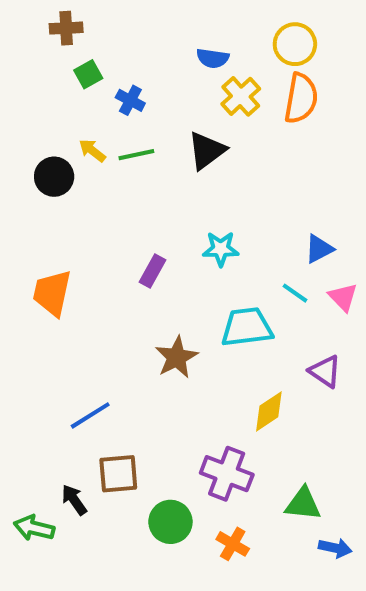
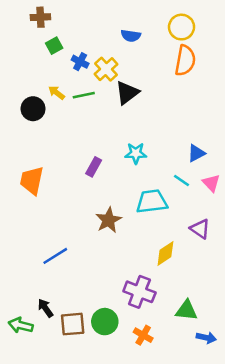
yellow cross: (241, 96) -> (106, 69), moved
brown square: (118, 474) -> (73, 324), moved

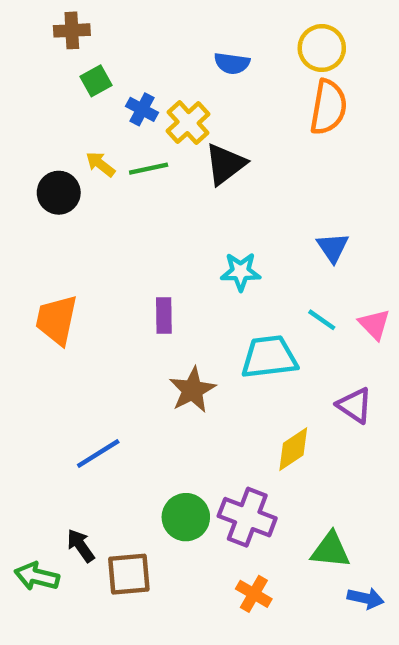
blue triangle: (196, 153) -> (333, 247), moved, turned -36
purple rectangle: (94, 167) -> (164, 315), moved, turned -30
green circle: (105, 322) -> (186, 517), moved

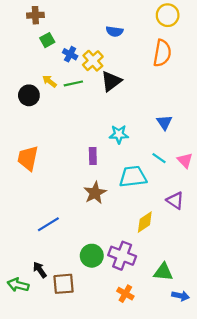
yellow circle: (322, 48) -> (168, 15), moved
purple rectangle: (164, 315) -> (93, 156), moved

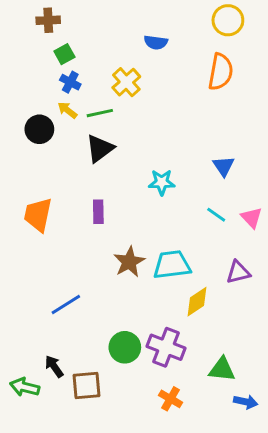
blue cross: (70, 54) -> (70, 82), moved
black triangle: (111, 81) -> (100, 148), moved
purple rectangle: (93, 156) -> (98, 212), moved
cyan trapezoid: (133, 177) -> (172, 265), moved
purple triangle: (175, 200) -> (238, 272), turned -48

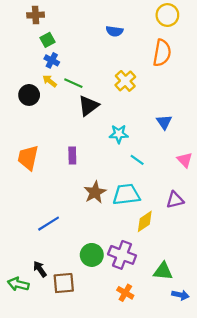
yellow cross: (126, 82) -> (125, 81), moved
green line: (100, 113) -> (73, 83), turned 36
black triangle: (100, 148) -> (89, 106), moved
cyan line: (216, 215) -> (137, 160), moved

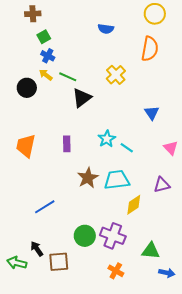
cyan star: (119, 134) -> (107, 139), moved, turned -30

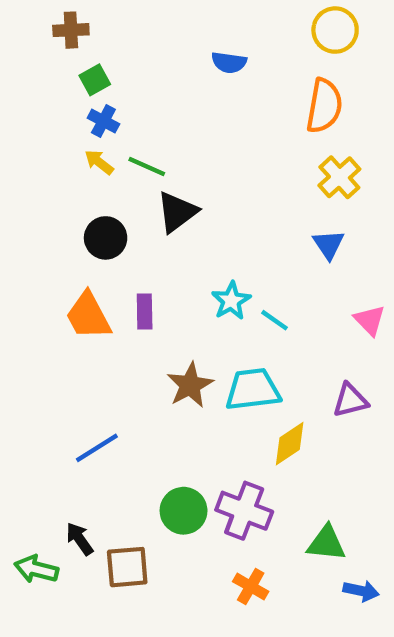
yellow cross: (116, 75) -> (339, 177), moved
black circle: (27, 88) -> (106, 238), moved
orange trapezoid: (26, 146) -> (88, 316), moved, turned -40

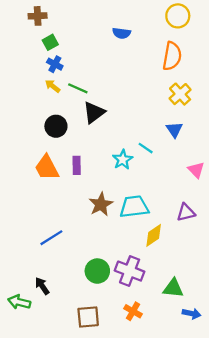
cyan line: (274, 320) -> (146, 148), moved
brown square: (127, 567) -> (88, 317), moved

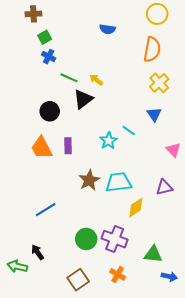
yellow arrow: (53, 86) -> (96, 80), moved
brown square: (88, 317) -> (78, 280), turned -30

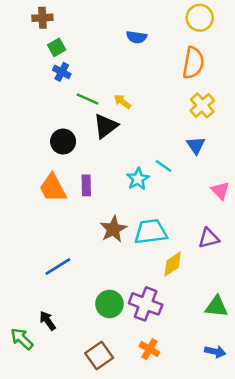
green triangle: (153, 254) -> (216, 307), moved
green arrow: (17, 266) -> (22, 339), turned 30

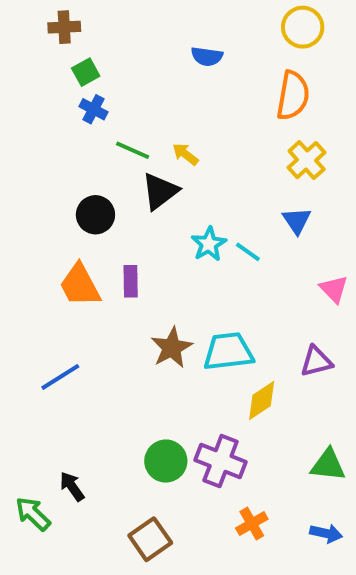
cyan star: (138, 179) -> (209, 244), moved
blue line: (58, 267) -> (60, 377), moved
orange cross: (149, 349) -> (252, 524), moved, turned 30

